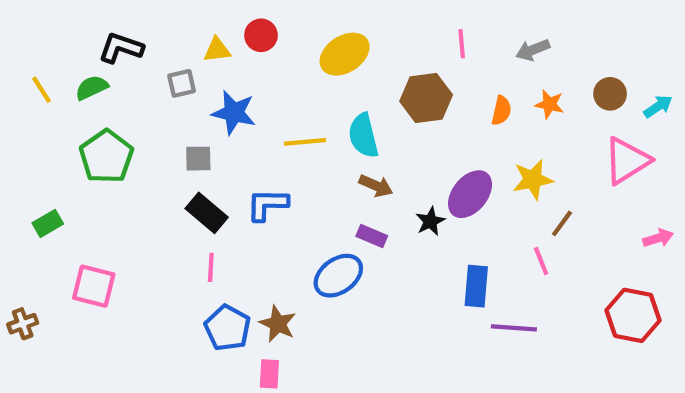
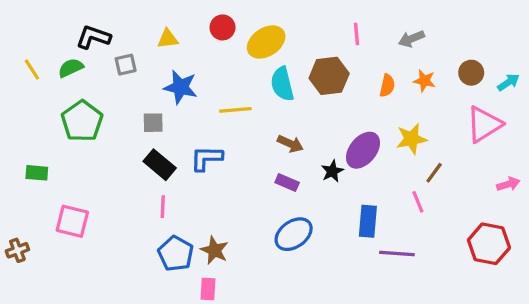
red circle: (261, 35) -> (223, 27), moved
gray square: (182, 83) -> (126, 65), moved
cyan semicircle: (363, 136) -> (282, 84), moved
green rectangle: (48, 223) -> (37, 173), turned 35
blue ellipse: (338, 276) -> (294, 234), moved

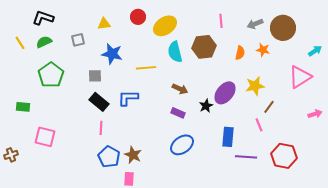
black L-shape: (93, 37) -> (43, 18), moved
brown circle: (471, 73) -> (283, 28), moved, size x1.6
red hexagon: (489, 244) -> (284, 156), moved

